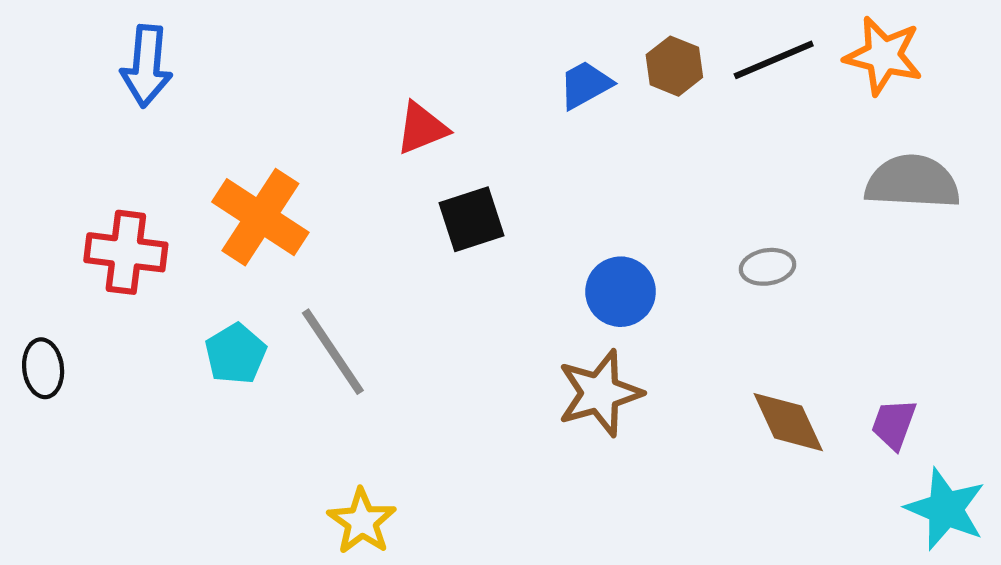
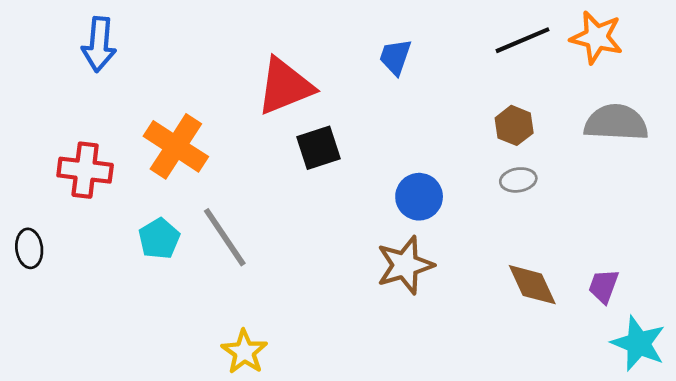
brown hexagon: (674, 66) -> (514, 125), moved
blue trapezoid: (585, 85) -> (395, 57), turned -42
red triangle: (422, 128) -> (285, 86), size x1.6

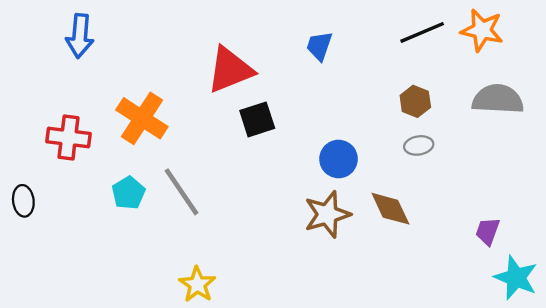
brown diamond: (532, 285) -> (390, 209), moved

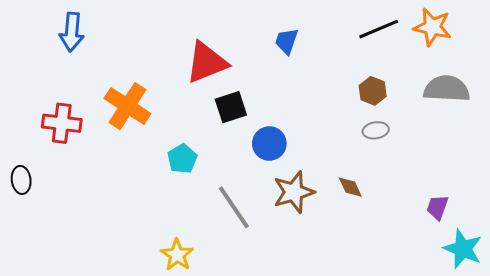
blue circle: (339, 159) -> (269, 144), moved
gray line: (181, 192) -> (234, 207), moved
cyan pentagon: (128, 193) -> (182, 159), moved
brown diamond: (390, 209) -> (350, 187), size x0.7

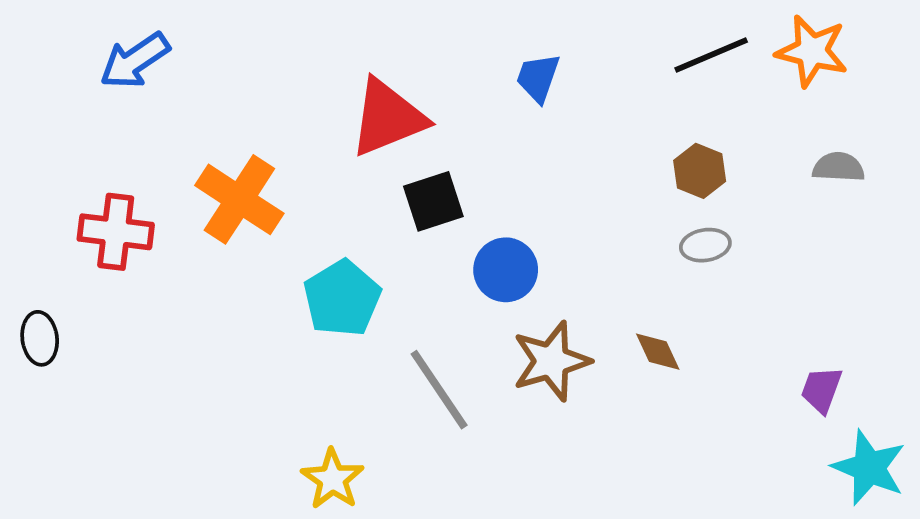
blue arrow: (72, 32) -> (135, 61), turned 51
gray semicircle: (447, 89) -> (839, 167), size x0.6
cyan pentagon: (182, 159) -> (342, 298), size x1.4

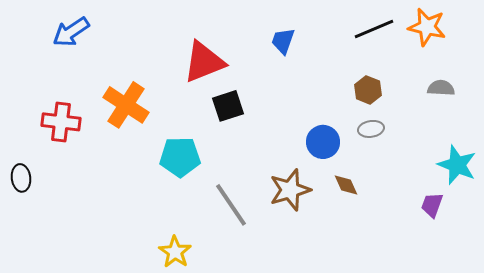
blue circle: (506, 270) -> (323, 142), moved
cyan pentagon: (342, 298) -> (180, 157), turned 30
cyan star: (869, 468) -> (457, 165), moved

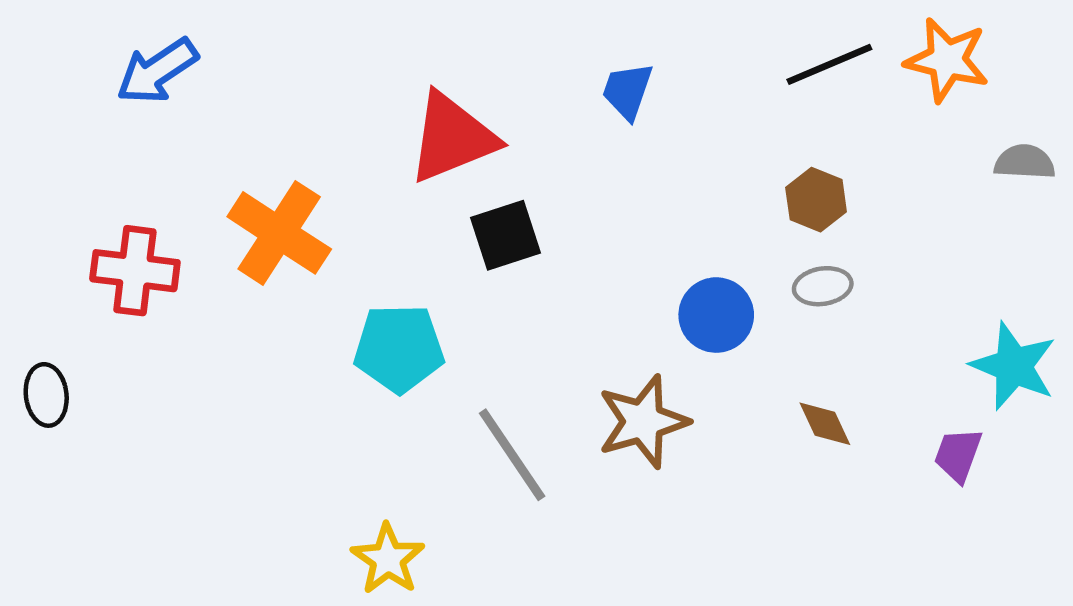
gray semicircle: (441, 88) -> (1025, 162), moved
brown diamond: (346, 185) -> (825, 424), moved

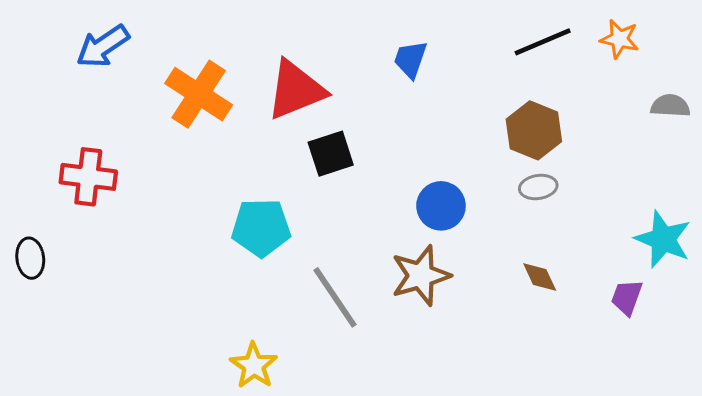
orange star: (947, 60) -> (620, 39), size x0.7
brown hexagon: (816, 200) -> (534, 130), size x1.4
orange cross: (279, 233) -> (199, 94), moved
blue circle: (716, 315) -> (441, 206), moved

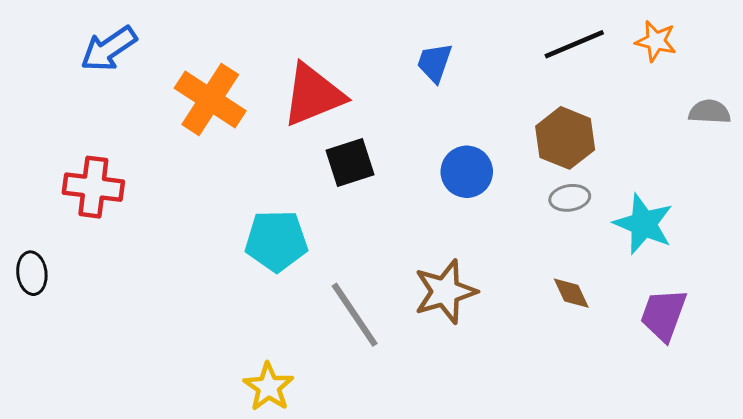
blue circle: (441, 206) -> (467, 172), moved
cyan star: (663, 239) -> (643, 224), moved
purple trapezoid: (627, 297) -> (663, 315), size x1.4

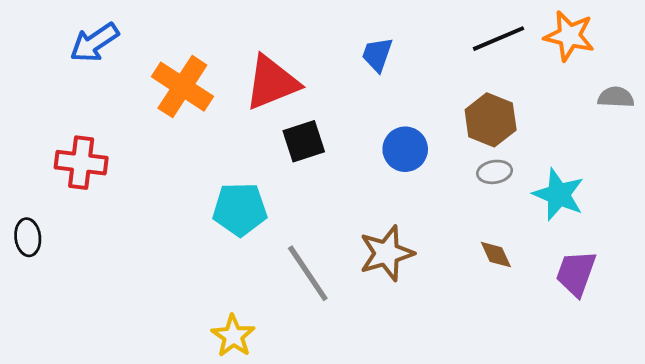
orange star: (656, 41) -> (569, 36), size x1.4

